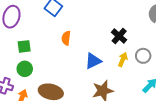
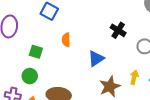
green square: (24, 46) -> (36, 52), moved, turned 32
yellow arrow: (123, 60) -> (134, 77), moved

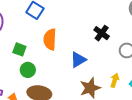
orange semicircle: (66, 40) -> (50, 39), size x1.5
green circle: (30, 76) -> (28, 70), moved

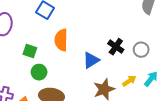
black cross: (102, 33) -> (116, 47), moved
yellow arrow: (115, 80) -> (129, 81), turned 40

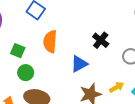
black cross: (116, 47) -> (101, 40), moved

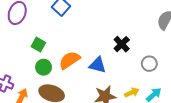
orange semicircle: (50, 41) -> (70, 60), moved, turned 45
blue triangle: (79, 64) -> (98, 65), turned 36

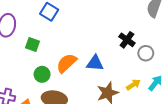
black cross: (122, 44) -> (127, 40), moved
green square: (38, 45) -> (33, 44), moved

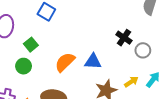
green square: (33, 44) -> (31, 45), turned 32
green circle: (42, 74) -> (24, 66), moved

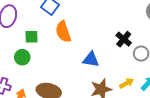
green square: (31, 45) -> (31, 37), turned 32
orange semicircle: (65, 62) -> (63, 32), moved, turned -70

